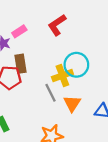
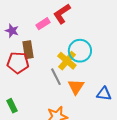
pink rectangle: (19, 31) -> (43, 24), moved
yellow cross: (62, 76) -> (67, 61), turned -30

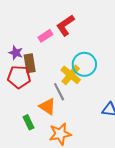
purple star: (12, 31) -> (16, 53), moved
orange triangle: (76, 87) -> (47, 106), moved, turned -30
green rectangle: (12, 106) -> (28, 122), moved

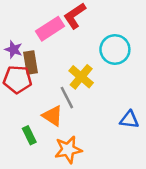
pink rectangle: (45, 36) -> (50, 29), size x1.5
cyan circle: (84, 64) -> (115, 49), moved

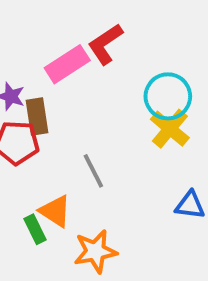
yellow cross: (81, 77) -> (170, 129), moved
orange triangle: (53, 116) -> (55, 211), moved

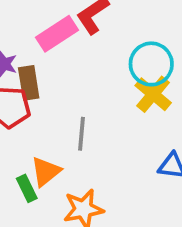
gray line: (93, 171) -> (81, 134), turned 32
orange triangle: (55, 211) -> (46, 171), turned 48

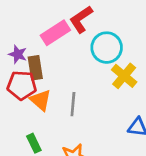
cyan circle: (151, 64) -> (107, 48), moved
orange triangle: (46, 171) -> (41, 100), moved, turned -40

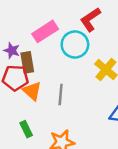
red L-shape: (81, 19) -> (90, 19), moved
cyan circle: (107, 48) -> (75, 45), moved

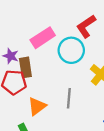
orange triangle: (32, 91) -> (37, 106), moved, turned 42
gray line: (61, 95) -> (69, 98), moved

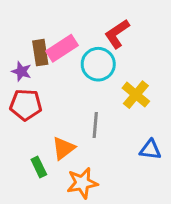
brown rectangle: (25, 67) -> (40, 53), moved
orange triangle: (37, 106) -> (63, 148), moved

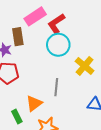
red L-shape: (117, 34) -> (56, 24), moved
pink rectangle: (62, 48) -> (35, 16), moved

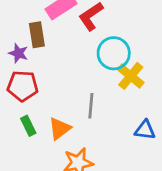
cyan circle: (58, 45) -> (114, 53), moved
green rectangle: (17, 117) -> (28, 126), moved

